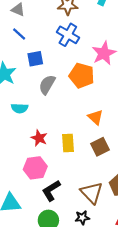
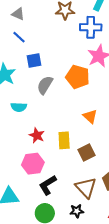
blue cross: (68, 35) -> (91, 27), moved, turned -30
brown square: (100, 147) -> (87, 153), moved

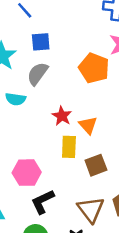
gray semicircle: (45, 85) -> (38, 74), moved
orange triangle: (90, 116) -> (88, 125), moved
red star: (37, 135) -> (62, 116), moved

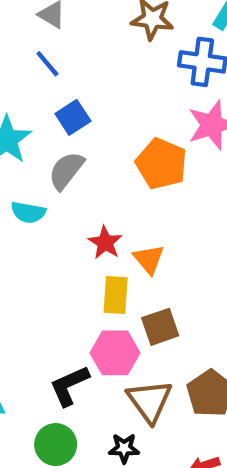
blue square: (41, 42) -> (73, 117), turned -30
pink hexagon: (27, 173) -> (115, 353), moved

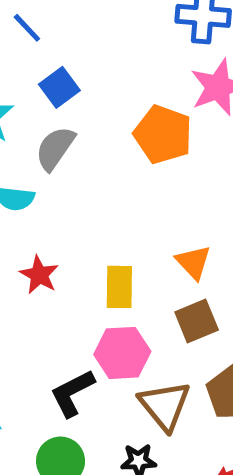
red star: (105, 243) -> (39, 275), moved
orange triangle: (149, 259) -> (193, 262), moved
brown square: (160, 327) -> (197, 321), moved

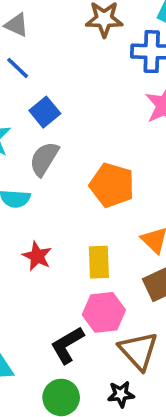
orange pentagon: (163, 134) -> (112, 185), moved

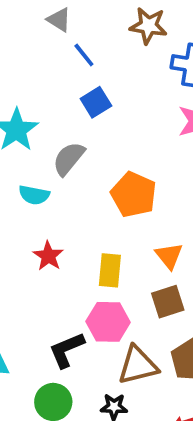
blue line: (18, 68) -> (84, 55), moved
blue square: (45, 112) -> (96, 102), moved
brown triangle: (138, 351) -> (138, 365), turned 51

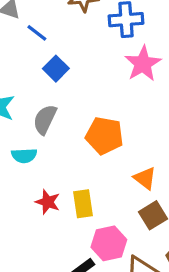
yellow rectangle: (110, 270) -> (83, 204), moved

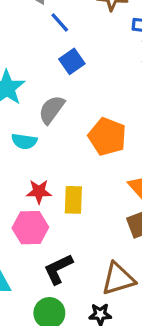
red star: (48, 202) -> (39, 192), turned -30
pink hexagon: (109, 243) -> (30, 228), moved

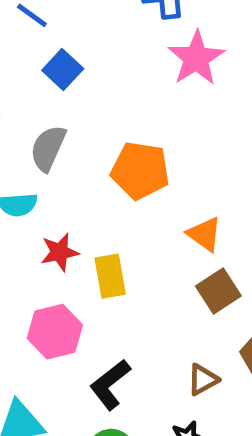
red star: (39, 192) -> (60, 252), moved
brown triangle: (118, 279) -> (203, 380), size x0.6

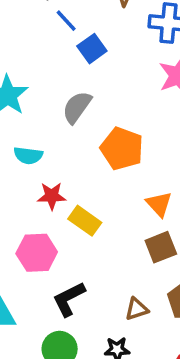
blue square: (63, 70) -> (92, 49), moved
gray semicircle: (48, 148) -> (77, 107), moved
yellow rectangle: (110, 276) -> (85, 221), turned -56

